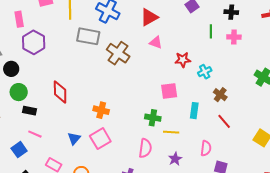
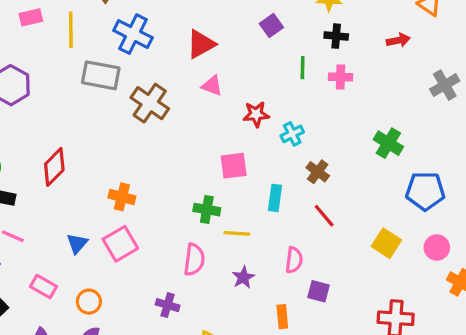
red diamond: (60, 92) -> (54, 167), turned 45

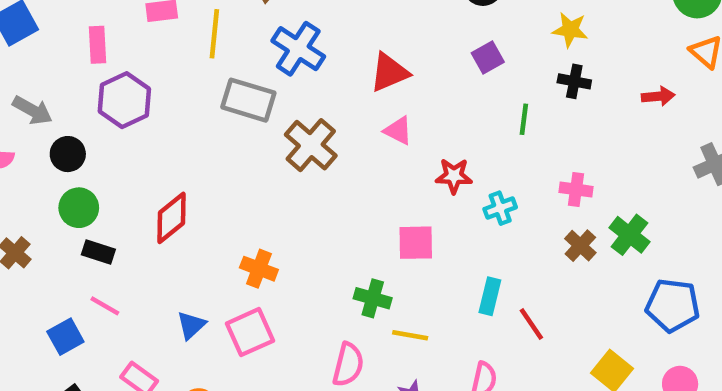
pink cross: (340, 77) -> (576, 189), moved
brown cross: (318, 172) -> (580, 246), moved
cyan rectangle: (275, 198) -> (490, 296), moved

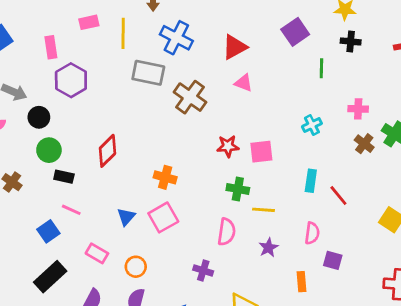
purple square: (488, 58) -> (295, 32), size x1.4
red star: (454, 176) -> (228, 146), moved

